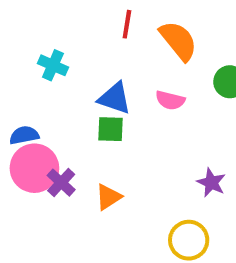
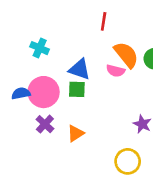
red line: (127, 24) -> (104, 21), moved
orange semicircle: (178, 41) -> (126, 55), moved
pink circle: (34, 168) -> (44, 92), moved

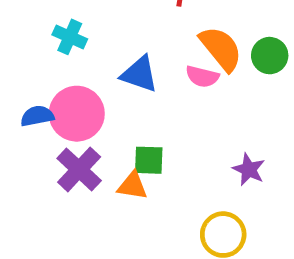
green square: (77, 89) -> (149, 160), moved
purple cross: (45, 124) -> (79, 169), size x1.4
orange triangle: (76, 133) -> (133, 186), turned 42

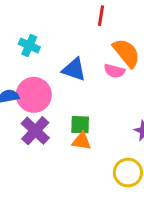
orange triangle: (133, 186) -> (82, 141), moved

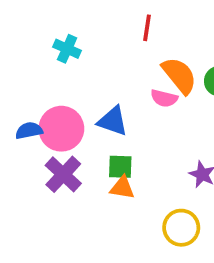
cyan cross: (29, 45) -> (67, 49), moved
blue triangle: (74, 69) -> (113, 121), moved

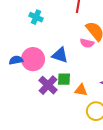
purple cross: (63, 174) -> (48, 85), moved
orange triangle: (122, 188) -> (81, 90), moved

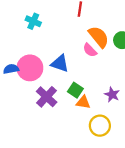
pink semicircle: (87, 43) -> (90, 50), turned 32
green square: (64, 79) -> (75, 90), moved, turned 32

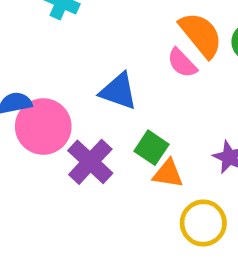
pink circle: (30, 68) -> (43, 127), moved

